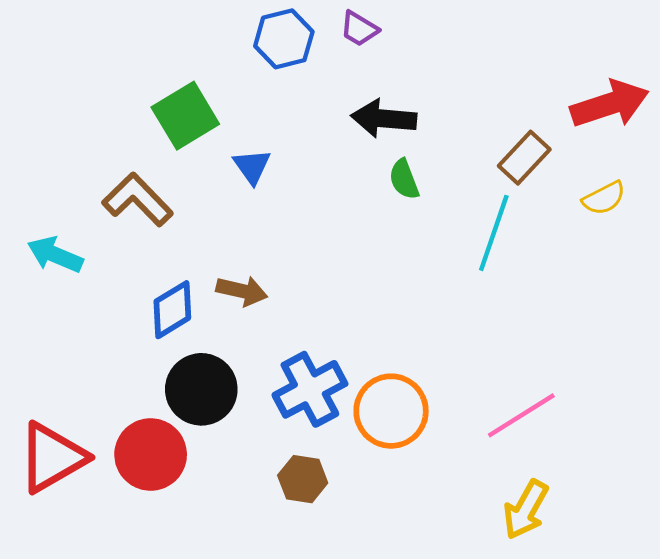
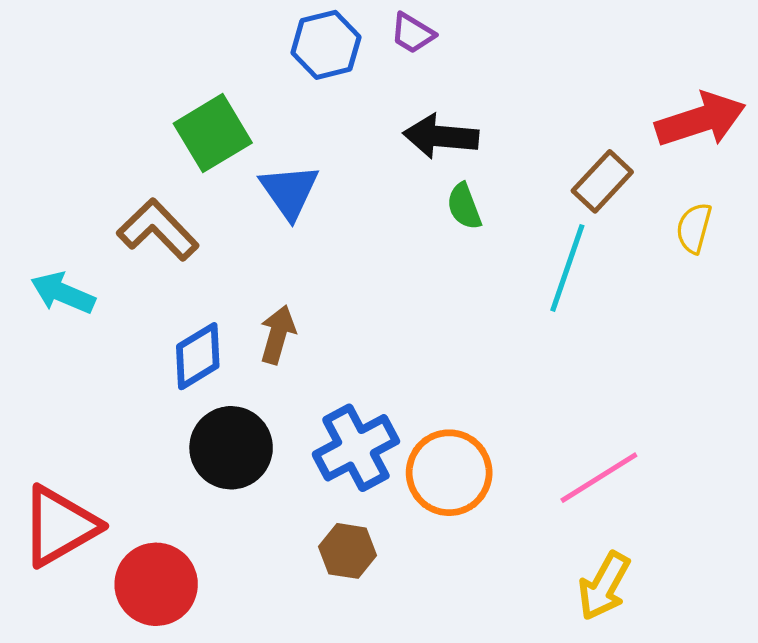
blue triangle: (252, 166) -> (289, 191), size x1.4
yellow semicircle: (604, 198) -> (694, 228), turned 132
brown arrow: (242, 291) -> (278, 335), turned -87
red circle: (151, 455) -> (156, 584), moved

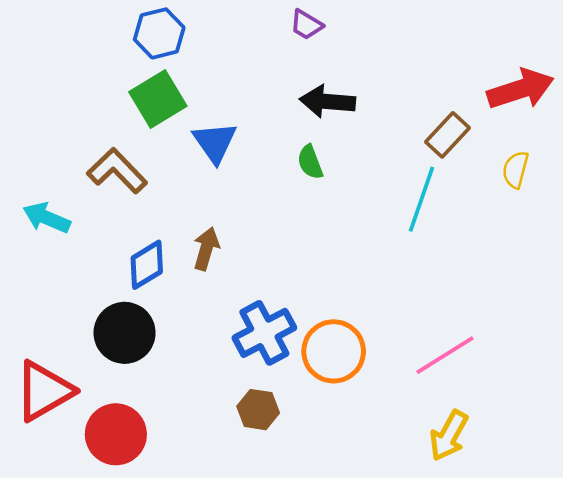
blue hexagon: (326, 45) -> (159, 33), moved
green semicircle: (464, 206) -> (310, 162), moved
black circle: (231, 448) -> (125, 333), moved

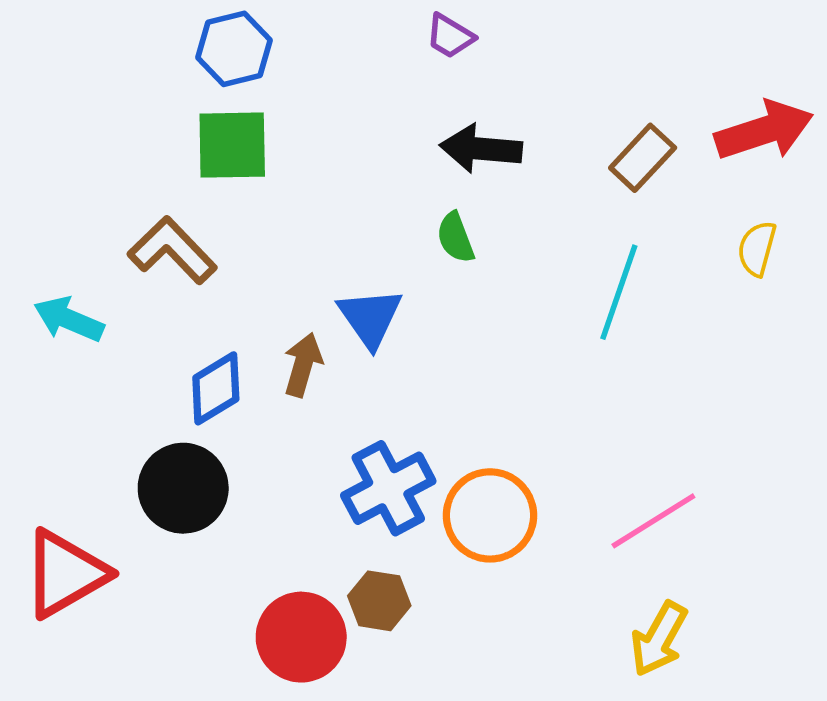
green square: (158, 99) -> (232, 145), turned 30
brown rectangle: (447, 135) -> (643, 158), moved
blue triangle: (215, 142) -> (370, 318), moved
red circle: (116, 434) -> (301, 637), moved

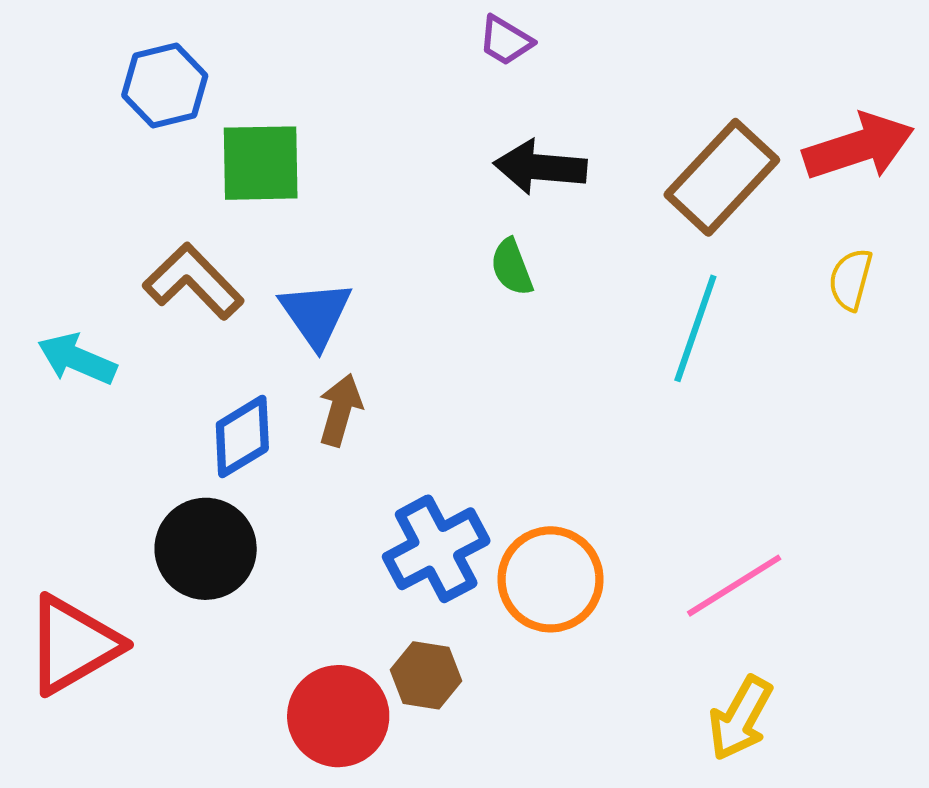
blue hexagon: (234, 49) -> (165, 85), moved
brown rectangle: (643, 158) -> (722, 177), size x1.5
blue triangle: (370, 318) -> (316, 314), moved

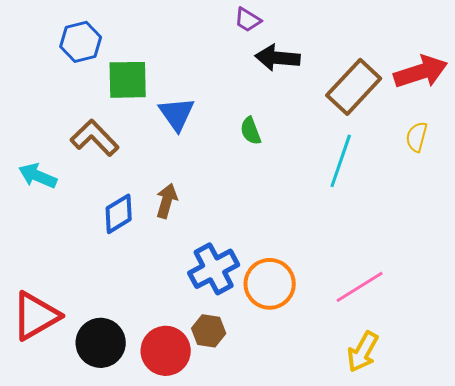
black arrow: (540, 167) -> (278, 58), moved
blue triangle: (316, 314) -> (177, 114), moved
black circle: (206, 549) -> (101, 343), moved

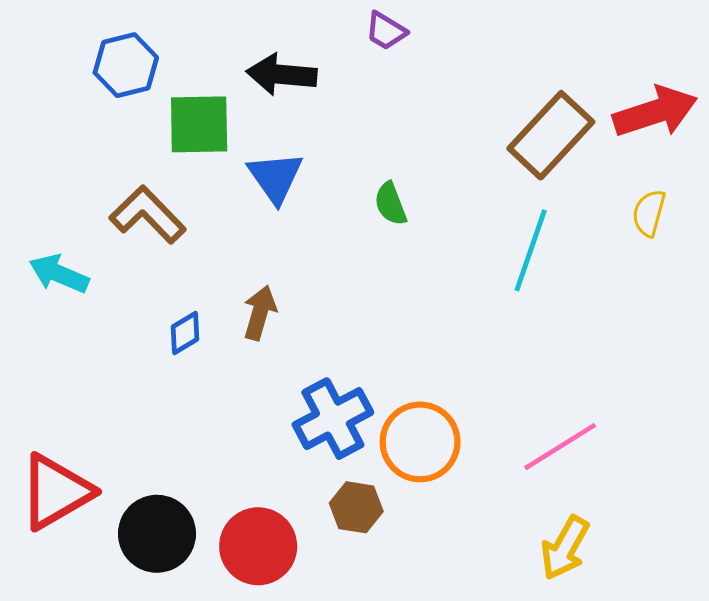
black arrow: (278, 58) -> (282, 75), moved
blue diamond: (119, 214) -> (185, 333), size x0.7
brown hexagon: (209, 331) -> (356, 507), moved

